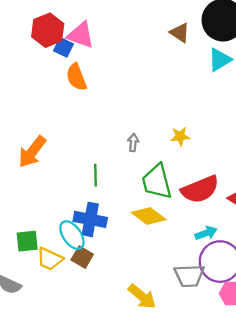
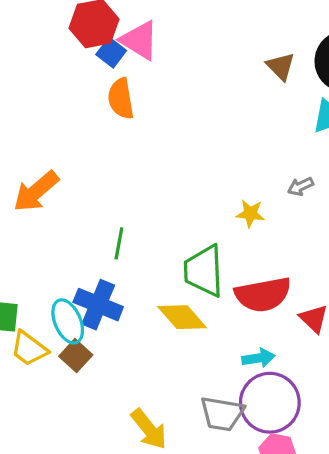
gray arrow: (133, 143) -> (301, 186), moved, turned -132

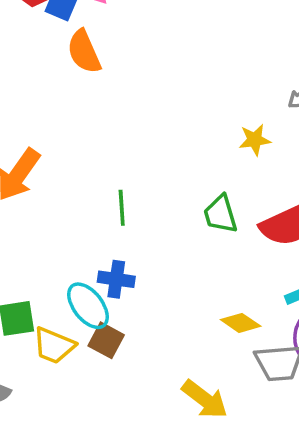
green trapezoid: (204, 271) -> (220, 214), size x0.7
blue cross: (98, 305) -> (116, 279), size x0.7
yellow diamond: (182, 317) -> (241, 323), moved, size x0.7

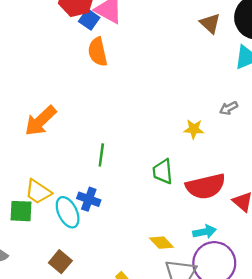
brown square: (106, 340) -> (60, 262), moved
yellow trapezoid: (54, 346) -> (38, 192), moved

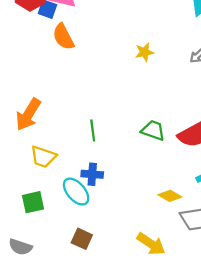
yellow star: (194, 129) -> (144, 52), moved
green trapezoid: (163, 172) -> (153, 130), turned 130
yellow trapezoid: (38, 192) -> (43, 157), moved

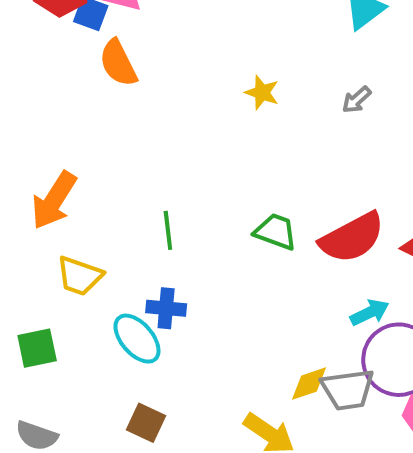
yellow star: (144, 52) -> (262, 93), turned 30
yellow diamond: (170, 196) -> (309, 384), moved, turned -50
green square: (33, 202) -> (37, 348), moved

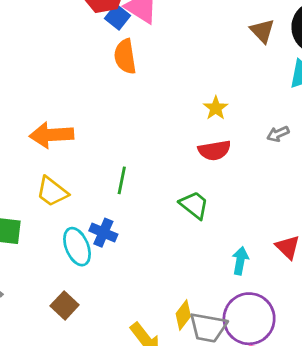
orange arrow: (54, 200) -> (51, 135), turned 36
red semicircle: (352, 238) -> (214, 150), moved, size x0.7
cyan arrow: (370, 313) -> (240, 261), moved, turned -72
yellow diamond: (309, 384) -> (183, 315), turned -52

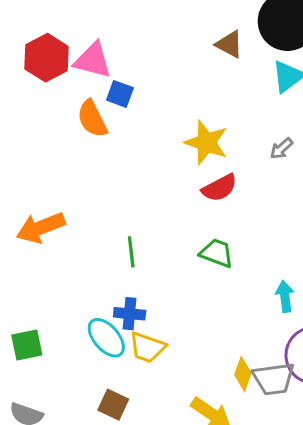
blue square: (117, 17) -> (120, 94), moved
yellow star: (216, 108) -> (206, 143), size x1.6
yellow trapezoid: (52, 192) -> (147, 347), moved

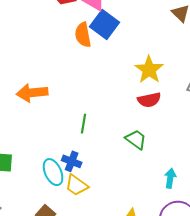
blue square: (120, 94) -> (104, 24), size x1.6

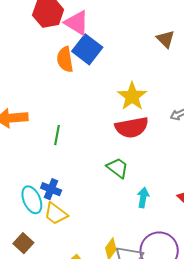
red semicircle: (149, 100) -> (132, 127), size x1.4
green line: (84, 124) -> (57, 135), moved
cyan arrow: (170, 178) -> (143, 198), moved

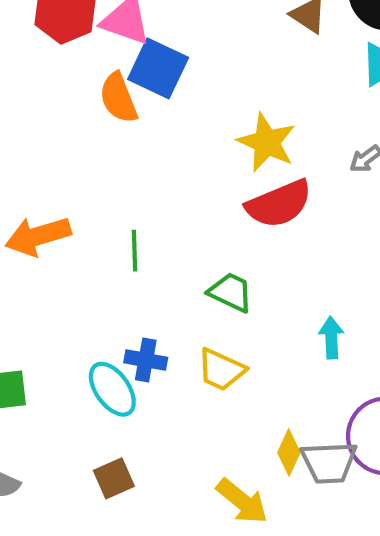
green trapezoid: (117, 168) -> (231, 292), moved
yellow trapezoid: (56, 214) -> (221, 370), moved
brown square: (23, 243) -> (114, 478), turned 36

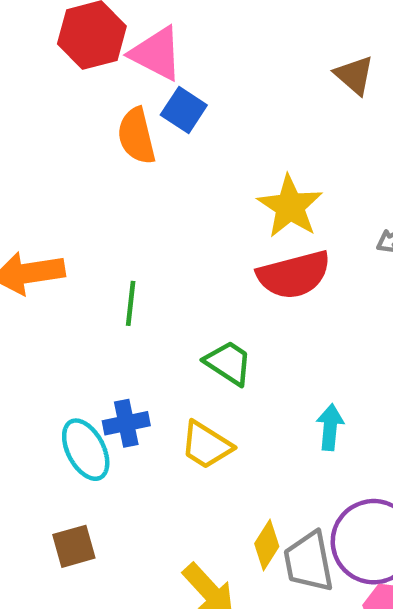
blue square: (158, 68) -> (184, 110), size x0.7
blue cross: (146, 360) -> (126, 423), turned -30
gray trapezoid: (329, 462) -> (309, 562), turned 74

